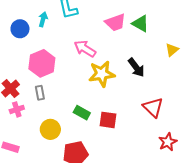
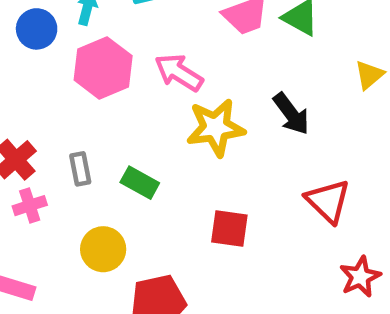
pink hexagon: (42, 63) -> (103, 68), moved
green rectangle: (82, 113) -> (140, 183), moved

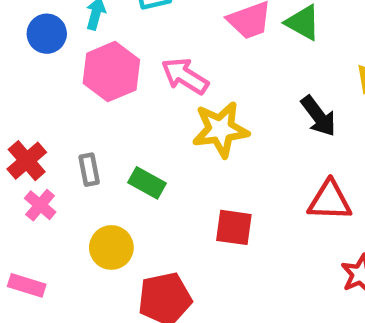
black arrow: (291, 114) -> (318, 116), moved
red triangle: (328, 201) -> (330, 201), turned -42
pink cross: (30, 206) -> (40, 205), turned -32

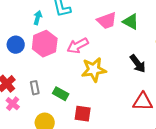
blue circle: (47, 34) -> (16, 45), moved
pink arrow: (185, 76) -> (78, 46), turned -60
red square: (234, 227) -> (83, 114), moved

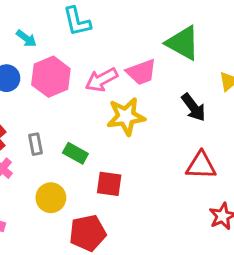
cyan arrow: (38, 18) -> (26, 38), moved, turned 112
pink trapezoid: (107, 21) -> (141, 72), moved
green triangle: (131, 22) -> (183, 43), size x1.4

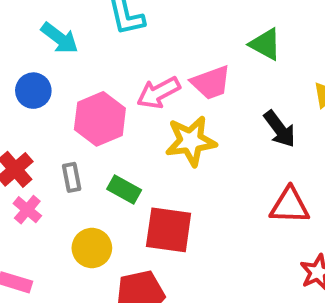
cyan arrow: (26, 38) -> (60, 38), size x1.4
green triangle: (183, 43) -> (265, 44), size x0.7
pink hexagon: (51, 77) -> (100, 119), moved
red square: (109, 184) -> (169, 230), size x1.4

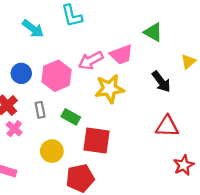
blue circle: (33, 91) -> (21, 73), moved

